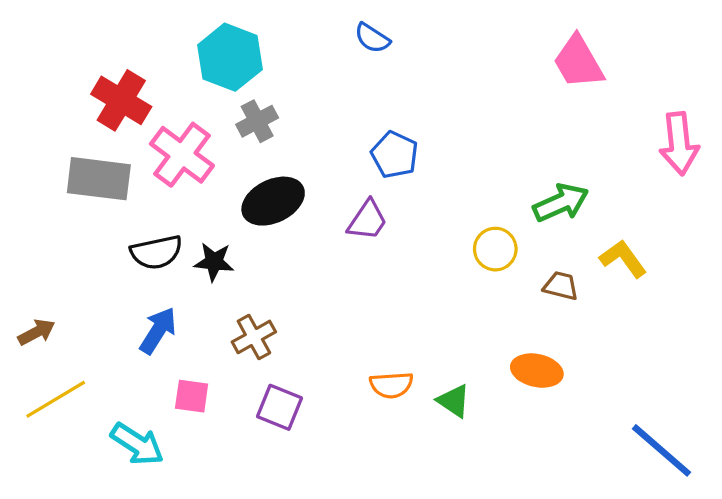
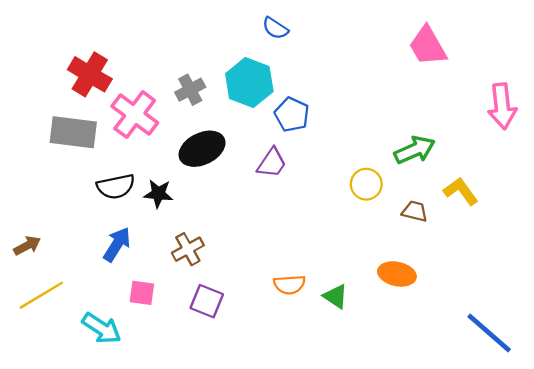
cyan hexagon: (230, 57) -> (249, 83), moved

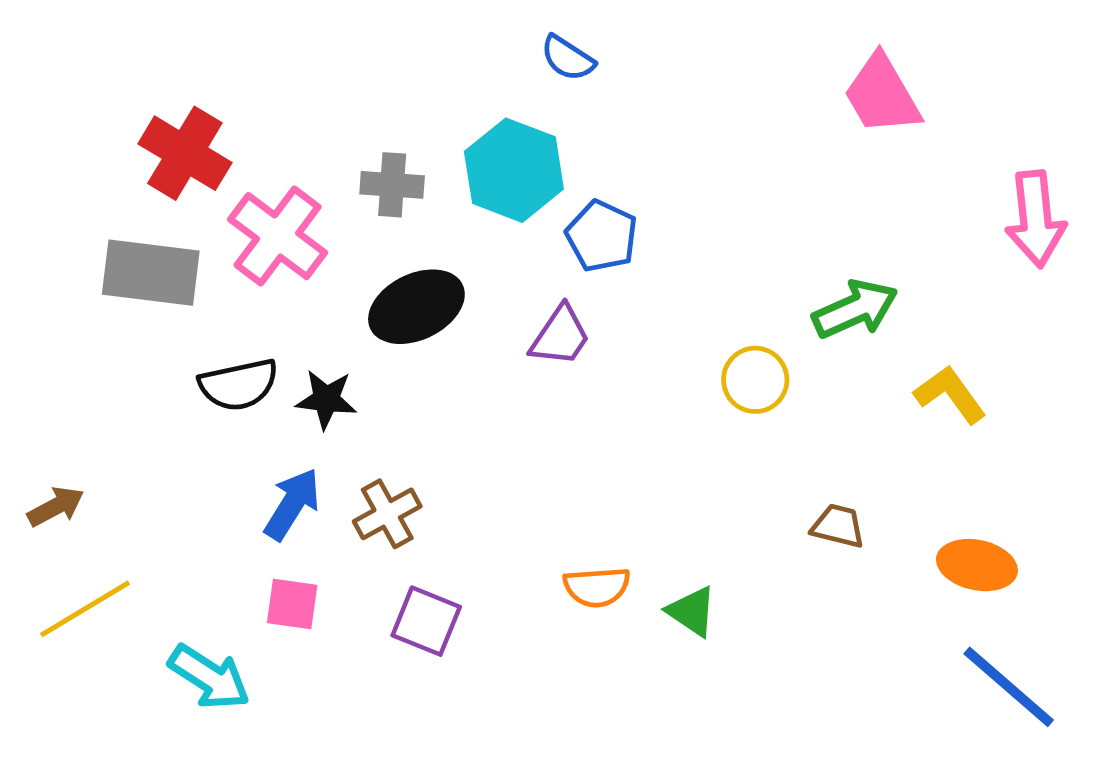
gray cross: (190, 90) -> (392, 185), turned 32
brown trapezoid: (415, 211) -> (838, 526), moved
blue arrow: (117, 244) -> (292, 504), moved
orange ellipse: (397, 274) -> (977, 565), moved

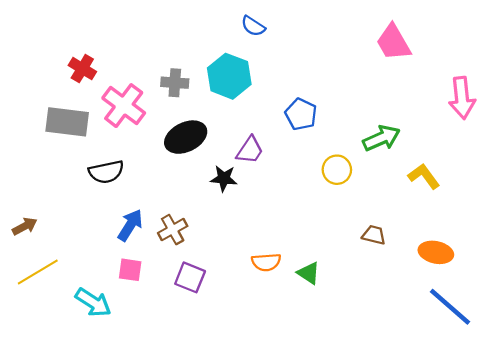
red cross: (185, 153) -> (82, 69), size x0.7
blue pentagon: (602, 236) -> (301, 114), moved
black star: (326, 399) -> (224, 178), moved

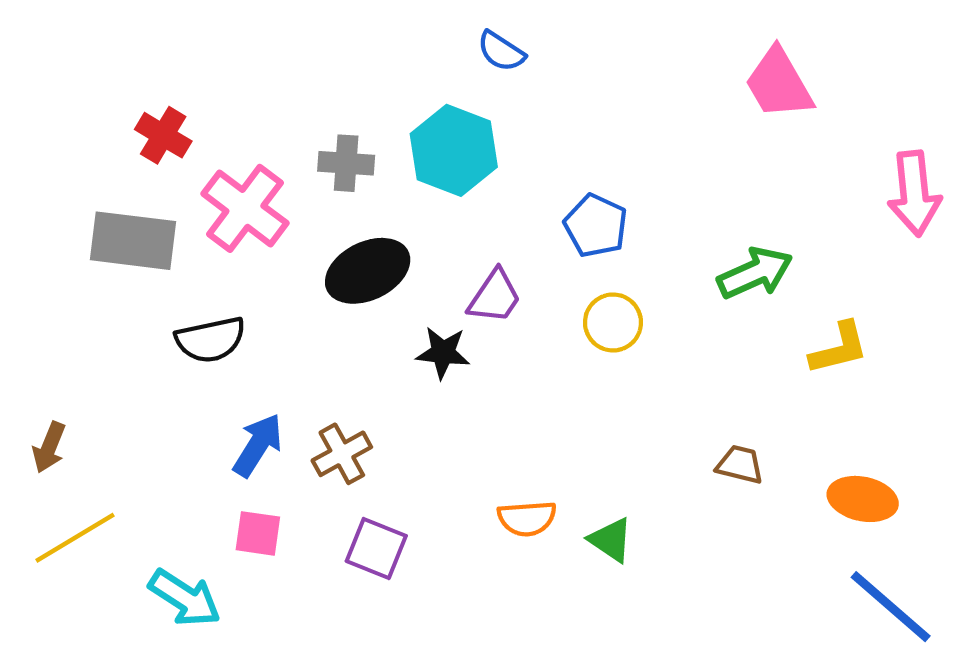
yellow circle: (337, 170) -> (613, 322), moved
yellow L-shape: (424, 176) -> (839, 348), turned 112
brown arrow: (25, 226) -> (49, 447), turned 140

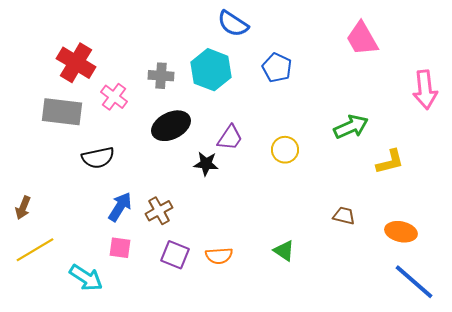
blue semicircle: (501, 51) -> (233, 24), size x1.4
red cross: (163, 135) -> (76, 63), size x1.5
pink cross: (245, 208) -> (114, 97), size x0.7
blue pentagon: (596, 226) -> (277, 68), moved
orange semicircle: (527, 518) -> (219, 256), moved

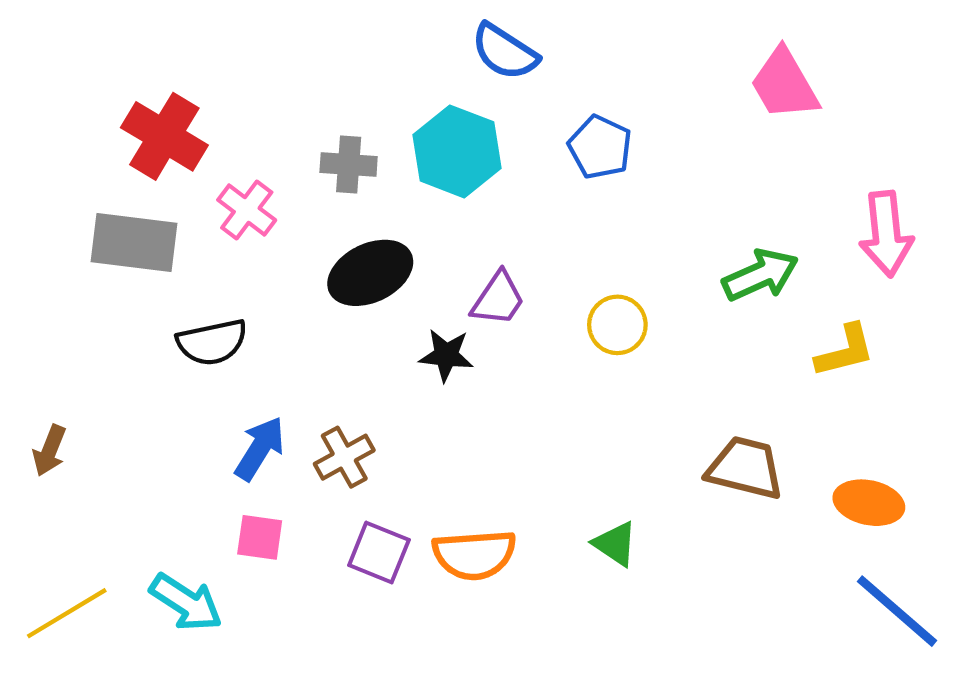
pink arrow: (425, 90) -> (886, 234), moved
brown trapezoid: (344, 216) -> (745, 468), size x1.6
yellow line: (35, 250) -> (67, 613), moved
orange semicircle: (219, 256) -> (474, 555), size x1.4

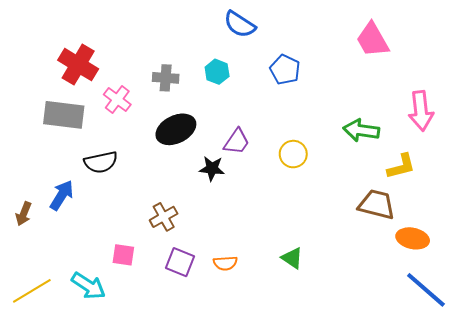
cyan hexagon: (457, 151) -> (217, 72), size x0.6
green arrow: (760, 275) -> (361, 130), turned -148
blue arrow: (260, 448) -> (62, 195), moved
brown trapezoid: (745, 468) -> (377, 204), moved
orange semicircle: (474, 555) -> (225, 263), size x0.6

